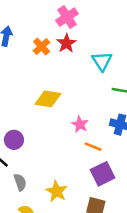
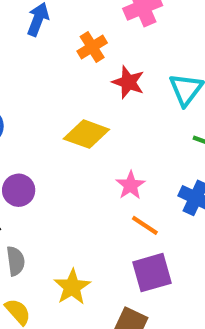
red star: (67, 43) -> (128, 82), moved, turned -30

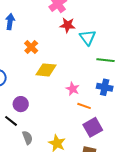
orange cross: (92, 47) -> (31, 47), moved
red star: (128, 82) -> (68, 25), moved

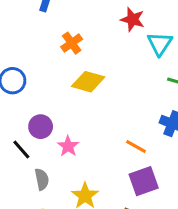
pink star: (73, 89) -> (68, 146), moved

